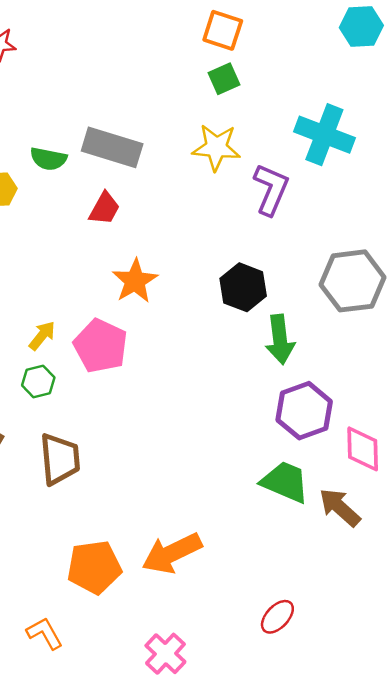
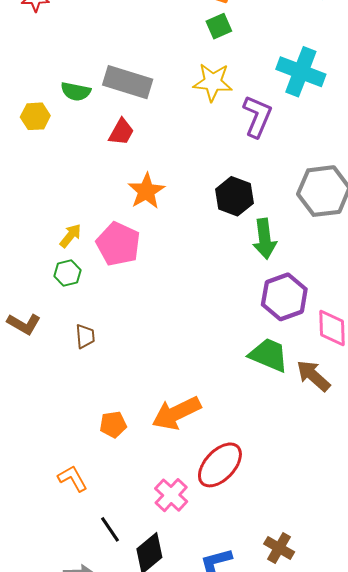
brown trapezoid: (60, 459) -> (85, 336), size x0.6
orange pentagon: (94, 567) -> (113, 424), size x0.6
red ellipse: (277, 617) -> (220, 465), moved, size x1.6

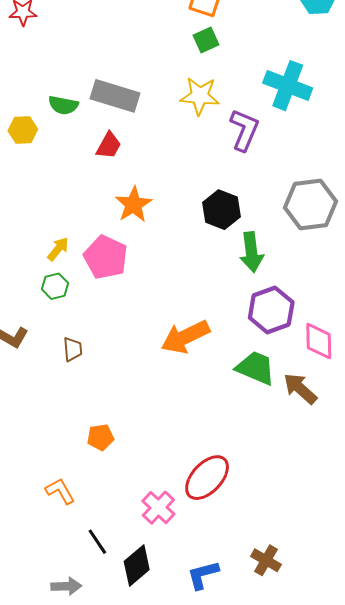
orange arrow: (176, 413) -> (185, 337), moved

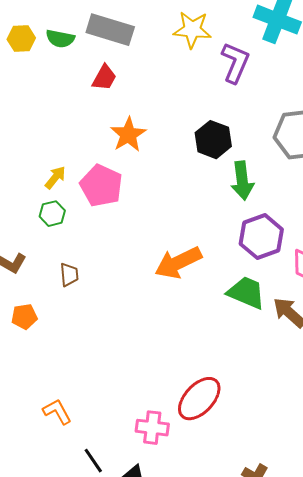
yellow hexagon: (23, 130) -> (21, 39), moved
orange pentagon: (100, 437) -> (24, 317), moved
pink cross: (158, 508) -> (152, 428), turned -36

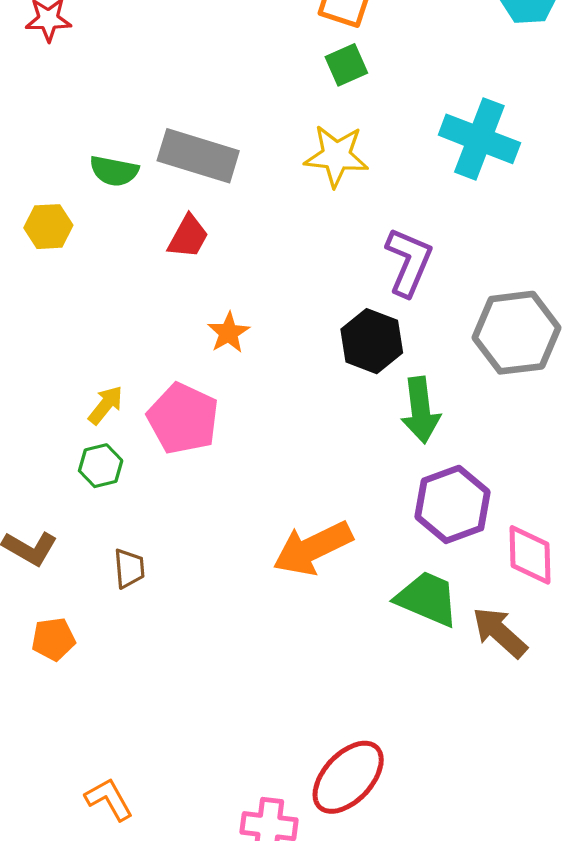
yellow hexagon: (21, 39) -> (48, 227), moved
purple L-shape: (235, 63) -> (409, 262), moved
orange star: (128, 135) -> (229, 333), size x0.7

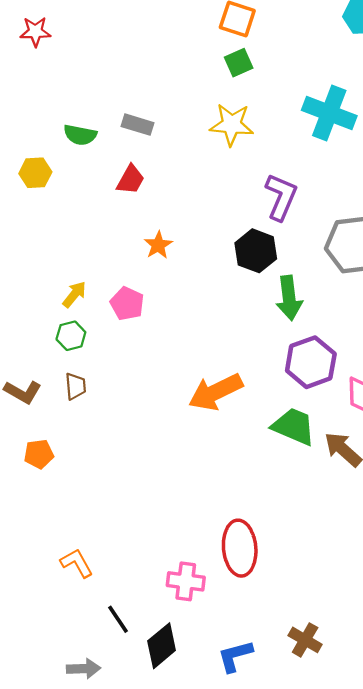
gray rectangle: (198, 156) -> (138, 125), size x0.6
pink pentagon: (183, 419) -> (127, 304), size x0.7
brown trapezoid: (129, 568) -> (76, 386), moved
red ellipse: (348, 777) -> (240, 548), turned -48

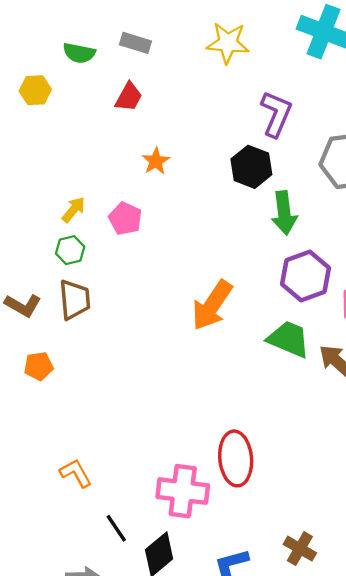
brown trapezoid: (76, 386) -> (75, 300), size x1.5
orange arrow: (216, 392) -> (212, 305), turned -30
pink cross: (186, 581) -> (183, 491), size x1.4

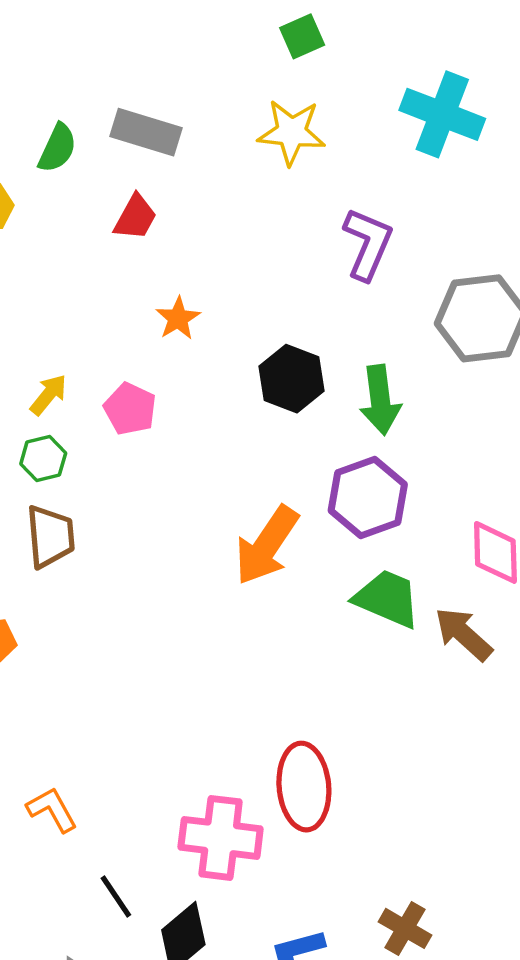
gray rectangle: (135, 43) -> (146, 132), size x1.4
green semicircle: (79, 53) -> (57, 148), turned -76
black hexagon: (251, 167) -> (291, 379), moved
purple hexagon: (305, 276) -> (368, 497), moved

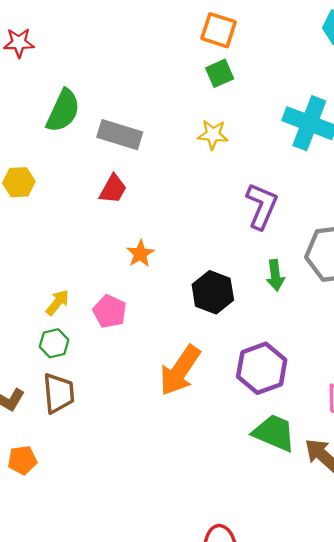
yellow star: (291, 132) -> (213, 135), size x0.7
green semicircle: (57, 148) -> (63, 111), moved, size x1.4
green arrow: (380, 400) -> (275, 275), moved, size x0.7
orange arrow: (267, 545) -> (180, 371), moved

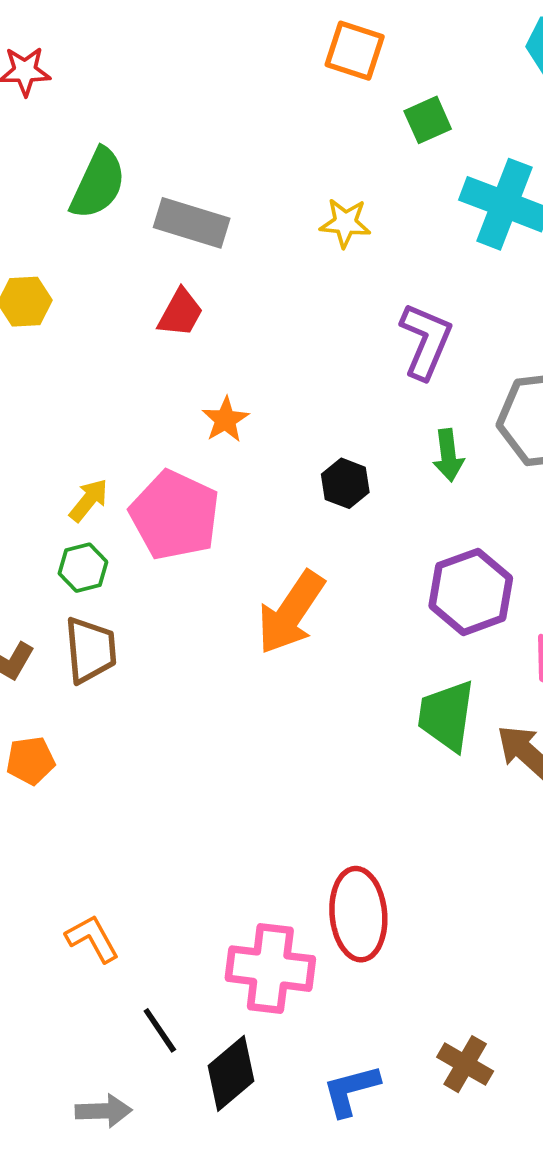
green square: (220, 73) -> (428, 120), moved
black hexagon: (213, 292) -> (345, 483), size x0.7
pink pentagon: (110, 312) -> (175, 515), size x1.6
purple hexagon: (262, 368) -> (471, 592), moved
green trapezoid: (274, 433) -> (446, 716), turned -105

